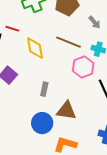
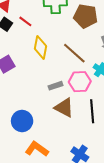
gray rectangle: (44, 89) -> (56, 86), moved, turned 40
brown triangle: (66, 111) -> (64, 108), moved

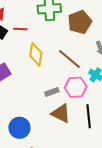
brown pentagon: (86, 16) -> (80, 22), turned -30
red line: (25, 21) -> (20, 29), turned -32

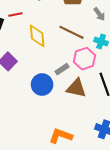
blue circle: (19, 128) -> (42, 85), moved

